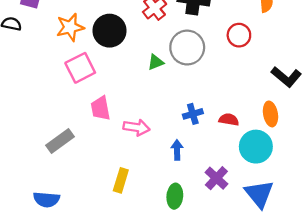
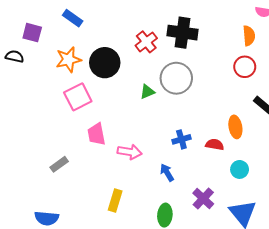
red circle: (239, 35) -> (245, 67), moved
orange ellipse: (271, 114) -> (235, 127), moved
gray rectangle: (60, 141) -> (59, 164), size x0.7
cyan circle: (256, 147) -> (240, 169), size x0.6
blue arrow: (177, 150) -> (167, 173), turned -30

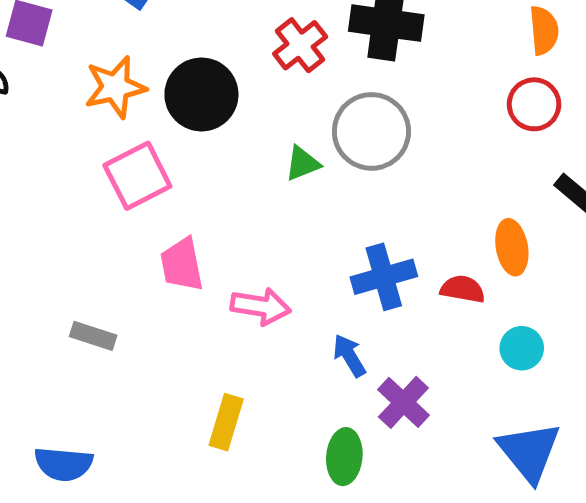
blue cross: (181, 139) -> (384, 277), size x1.4
gray rectangle: (59, 164) -> (93, 336), turned 54
purple cross: (203, 198) -> (403, 402), moved

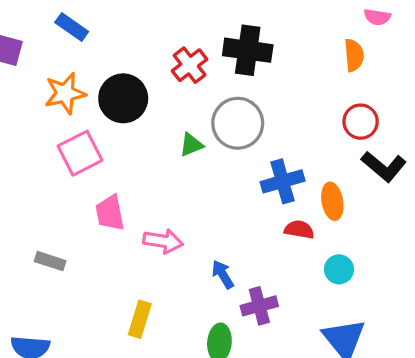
red circle: (534, 104) -> (361, 122), moved
blue cross: (384, 277) -> (283, 181), moved
purple cross: (403, 402) -> (259, 306), turned 32

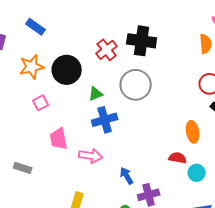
green triangle: (191, 145) -> (96, 94), moved
pink square: (80, 153) -> (41, 103), size x0.6
blue cross: (283, 181) -> (105, 120), moved
red semicircle: (299, 230) -> (178, 158), moved

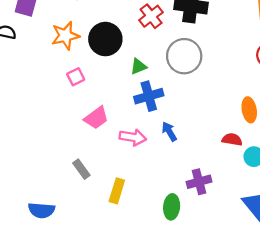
pink trapezoid: (59, 139) -> (96, 118), turned -115
gray rectangle: (23, 168) -> (81, 169), moved, turned 36
blue arrow: (127, 176) -> (169, 132), moved

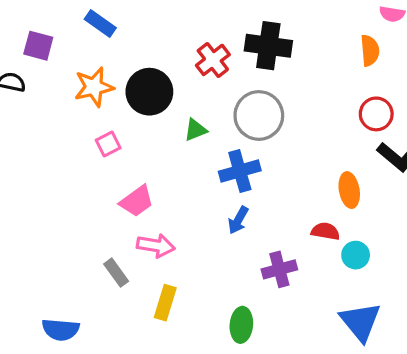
blue cross: (149, 96) -> (240, 171), moved
blue arrow: (169, 132) -> (238, 220), turned -120
pink arrow: (133, 137) -> (156, 246), moved
purple cross: (199, 182) -> (279, 269), moved

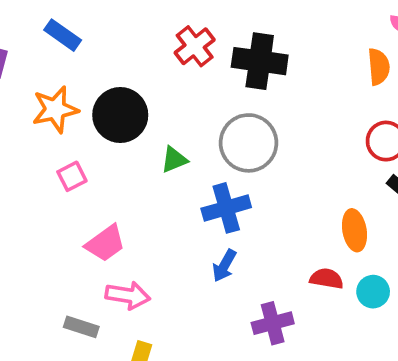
red cross: (213, 60) -> (195, 46), moved
cyan circle: (356, 255) -> (373, 292), moved
gray rectangle: (116, 273) -> (81, 327), turned -36

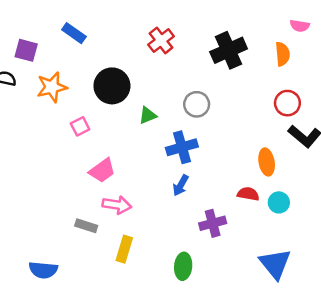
black cross: (260, 61) -> (229, 50), moved, turned -32
orange star: (55, 109) -> (52, 87), moved
gray circle: (249, 143) -> (197, 104), size x0.7

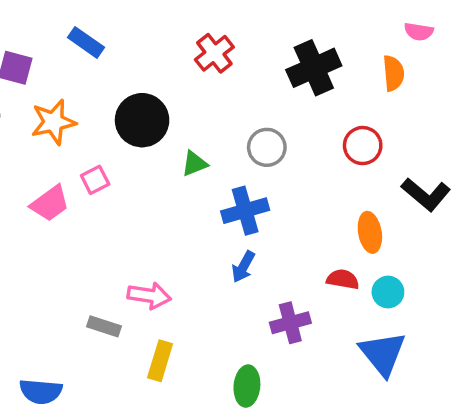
red circle: (287, 103) -> (363, 146), moved
pink trapezoid: (102, 171) -> (50, 203), moved
blue triangle: (275, 264) -> (383, 353), moved

